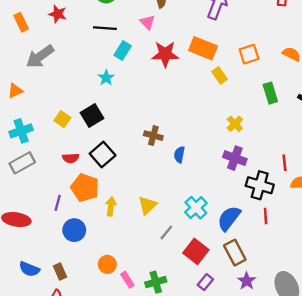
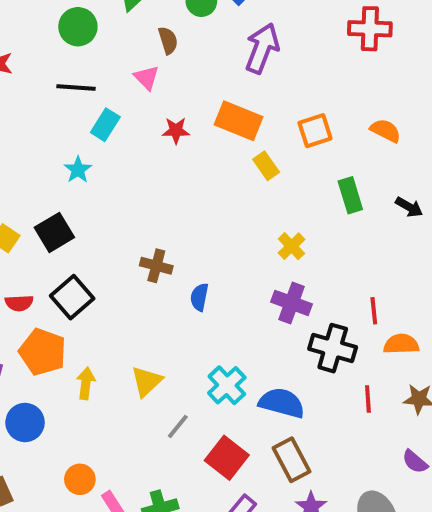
red star: (165, 54) -> (176, 131), size x0.6
red line: (266, 216) -> (368, 399), moved
blue semicircle: (229, 218) -> (282, 403), turned 68

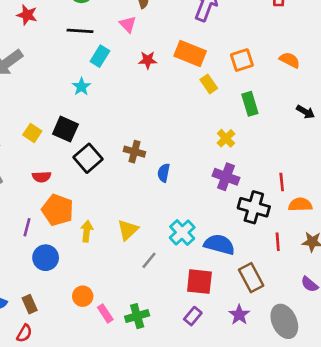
green rectangle: (350, 195) -> (250, 104), moved
black square: (54, 232) -> (65, 129), turned -35
black square: (72, 297) -> (88, 158), moved
red square: (227, 458) -> (199, 282), moved, turned -32
brown rectangle: (291, 460) -> (251, 278), moved

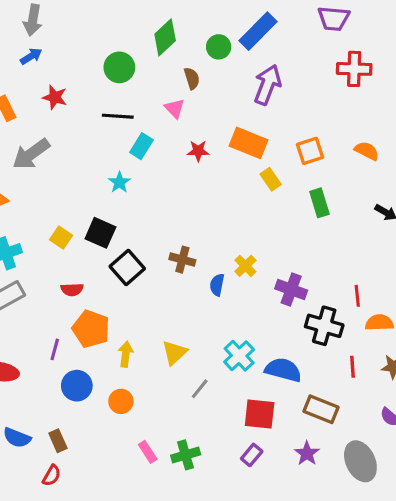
yellow cross: (226, 138) -> (245, 266), moved
brown rectangle: (251, 278) -> (321, 409), turned -40
orange circle: (83, 296) -> (121, 401), moved

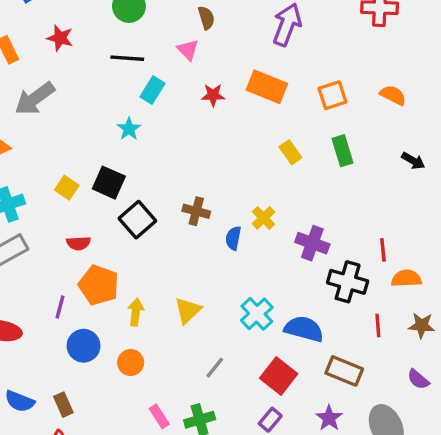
yellow rectangle: (271, 179) -> (290, 152), moved
gray line: (200, 389) -> (215, 368), moved
red square: (260, 414) -> (279, 376), turned 32

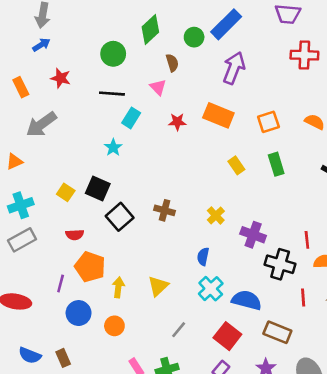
blue semicircle: (233, 238) -> (203, 257), moved

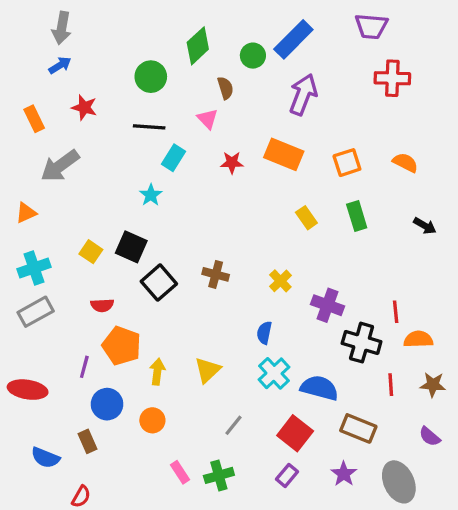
brown rectangle: (63, 358) -> (88, 441), moved

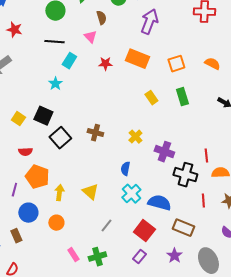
yellow triangle: (208, 370) -> (90, 192), turned -36

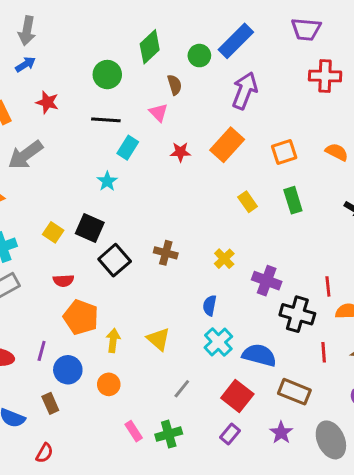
orange rectangle: (137, 59) -> (227, 145), turned -70
purple line: (14, 190) -> (42, 351), moved

